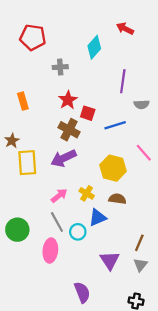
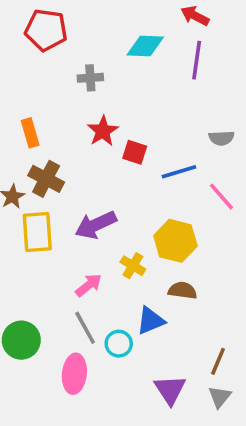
cyan diamond: (94, 47) -> (145, 46), turned 50
purple line: (123, 81) -> (197, 60), moved
brown cross: (69, 130) -> (46, 179), moved
pink line: (144, 153) -> (221, 197), moved
yellow cross: (87, 193) -> (133, 266), moved

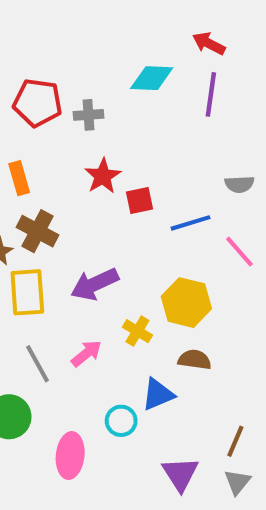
red pentagon: (46, 30) -> (38, 103), moved
red square: (135, 152) -> (139, 201), turned -30
gray line: (85, 328) -> (38, 364), moved

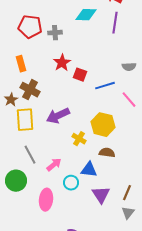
red square: (139, 201) -> (80, 75), turned 32
pink arrow: (86, 354) -> (54, 165), moved
blue triangle: (158, 394) -> (89, 170), turned 30
purple triangle: (180, 474) -> (101, 195), moved

